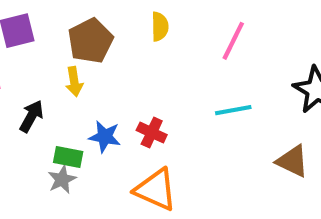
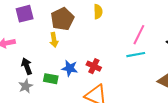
pink line: (233, 41) -> (139, 35), moved
black arrow: (31, 116) -> (27, 66), moved, turned -49
gray star: (62, 179) -> (26, 86), moved

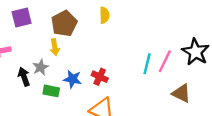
pink line: (139, 35) -> (165, 61), moved
cyan line: (136, 55) -> (147, 64), turned -66
gray star: (26, 86) -> (41, 67), moved

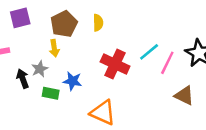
yellow semicircle: (104, 15) -> (98, 23), moved
cyan line: (147, 64) -> (149, 52), moved, turned 36
red cross: (100, 77) -> (115, 64), moved, size x1.6

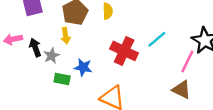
pink line: (167, 63) -> (187, 61), moved
black arrow: (23, 79) -> (35, 47), moved
brown triangle: (184, 96) -> (181, 90), moved

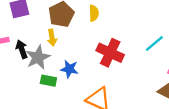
cyan line: (157, 39) -> (154, 43), moved
gray star: (52, 56) -> (38, 57), size x1.5

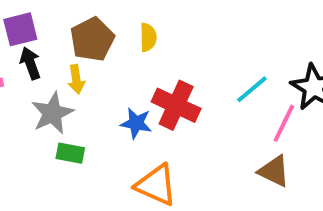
black arrow: (22, 49) -> (30, 63), moved
blue star: (69, 69) -> (136, 123), moved

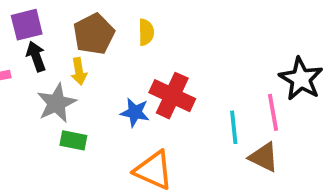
cyan line: (252, 89) -> (234, 127), moved, turned -56
pink line: (284, 123) -> (273, 112), turned -36

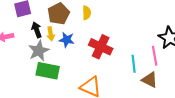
black arrow: (36, 56) -> (37, 30), moved
blue star: (135, 112) -> (67, 40), moved
green rectangle: (73, 140) -> (48, 71), size x1.6

